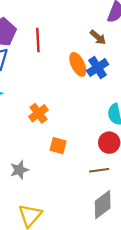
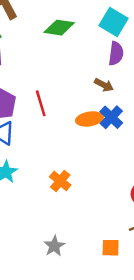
orange ellipse: (78, 64) -> (89, 119), turned -60
orange square: (58, 146) -> (111, 248), moved

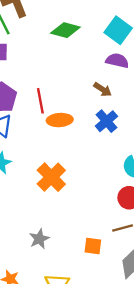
purple semicircle: (116, 54) -> (117, 61), turned -90
orange ellipse: (89, 119) -> (60, 120), moved
orange cross: (60, 181) -> (51, 177), size x1.4

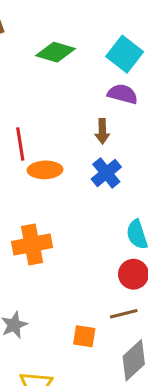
brown arrow: (103, 89) -> (102, 131), turned 54
orange cross: (51, 177) -> (32, 244), turned 32

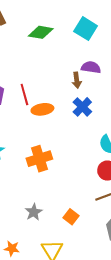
purple semicircle: (123, 94) -> (91, 67), moved
orange square: (84, 336) -> (71, 217), moved, turned 35

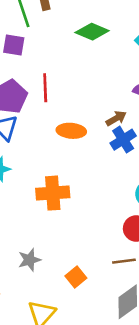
brown arrow: (77, 80) -> (116, 118), moved, turned -126
red line: (24, 94) -> (45, 88), moved

